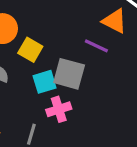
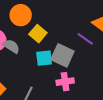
pink cross: (59, 109) -> (65, 82), moved

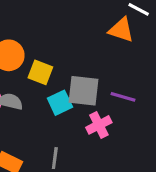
purple line: (85, 39) -> (123, 97), moved

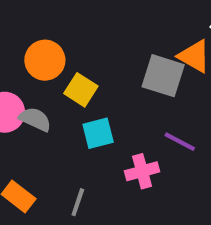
gray square: (84, 91) -> (163, 76), moved

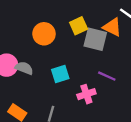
orange circle: (45, 60) -> (44, 34), moved
yellow square: (81, 90) -> (79, 26), moved, turned 36

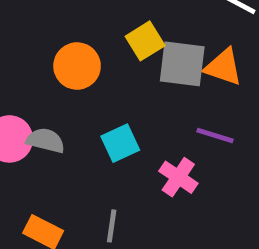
orange triangle: (112, 27) -> (223, 67), moved
pink cross: (86, 94) -> (178, 177), turned -30

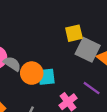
orange circle: (77, 66) -> (32, 73), moved

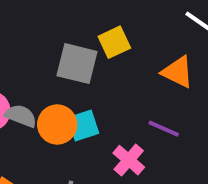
gray square: (88, 50) -> (77, 64), moved

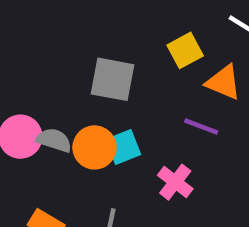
yellow square: (114, 42) -> (185, 50), moved
purple line: (164, 129) -> (201, 127), moved

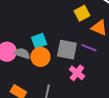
gray square: (113, 79) -> (67, 50), moved
cyan square: (123, 147) -> (39, 41), moved

